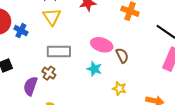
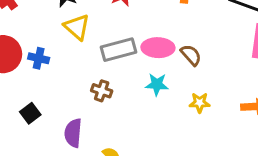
gray rectangle: (59, 51) -> (119, 50), moved
brown cross: (49, 73) -> (102, 91), moved

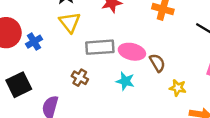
blue cross: (39, 58) -> (34, 42), turned 35
yellow star: (200, 103) -> (178, 88), moved
black square: (30, 113) -> (19, 85), size x1.5

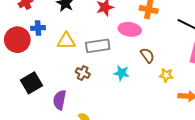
yellow triangle: (70, 22) -> (66, 41), moved, turned -48
blue cross: (34, 42) -> (38, 28), moved, turned 32
pink ellipse: (132, 52) -> (130, 29), moved

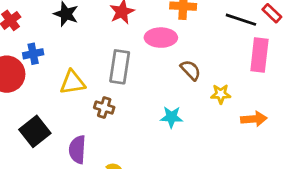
yellow triangle: (66, 41) -> (72, 82), moved
gray rectangle: (98, 46) -> (120, 67), turned -65
cyan star: (121, 73) -> (172, 117), moved

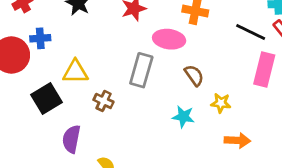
gray rectangle: (120, 67) -> (141, 70), moved
cyan star: (172, 117) -> (183, 117), moved
orange arrow: (254, 119) -> (237, 140), moved
black square: (35, 131) -> (46, 99), moved

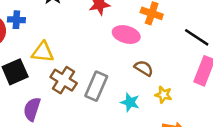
gray rectangle: (141, 70) -> (96, 86), moved
brown semicircle: (194, 75) -> (144, 68), turned -30
brown cross: (104, 101) -> (64, 80), size x1.5

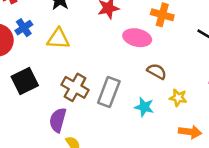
blue cross: (16, 20) -> (24, 28), turned -35
yellow triangle: (43, 52) -> (58, 39), moved
purple semicircle: (32, 109) -> (58, 120), moved

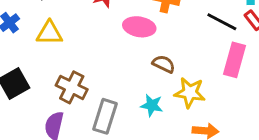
gray rectangle: (109, 92) -> (105, 116), moved
yellow star: (178, 98) -> (190, 93), size x1.5

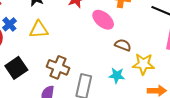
pink ellipse: (139, 27) -> (103, 20), turned 35

